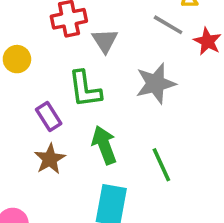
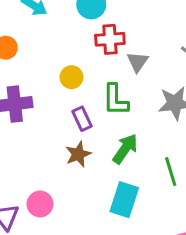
yellow circle: (17, 59) -> (71, 77), moved
green arrow: (104, 145) -> (125, 149), turned 48

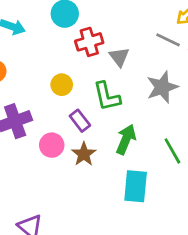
pink circle: (40, 204) -> (52, 145), moved

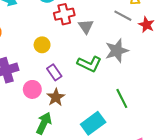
green L-shape: (107, 96) -> (89, 64), moved, turned -55
green arrow: (126, 139) -> (44, 123), moved
cyan rectangle: (136, 186) -> (93, 123), turned 45

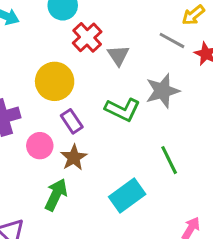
red cross: (64, 14) -> (87, 37), turned -30
yellow circle: (42, 45) -> (55, 81), size x1.6

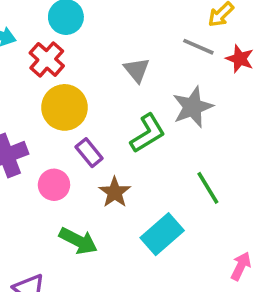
red cross: (87, 37) -> (47, 59), moved
green L-shape: (123, 110) -> (148, 133), turned -52
brown star: (74, 157) -> (115, 192), moved
green arrow: (56, 195) -> (78, 241), turned 96

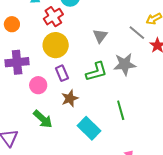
cyan rectangle: (162, 234) -> (89, 128), turned 70

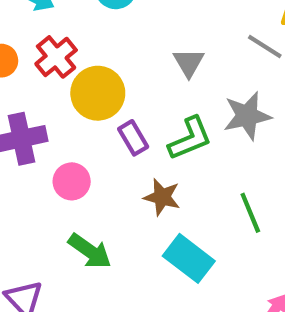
red cross: (53, 17) -> (56, 57), moved
purple rectangle: (62, 73) -> (133, 138), moved
brown star: (70, 98) -> (162, 197), moved, turned -30

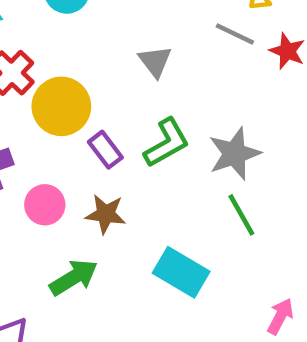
gray star: (247, 116) -> (234, 154), moved
brown star: (162, 197) -> (106, 214), moved
green arrow: (90, 251) -> (74, 277), turned -60

